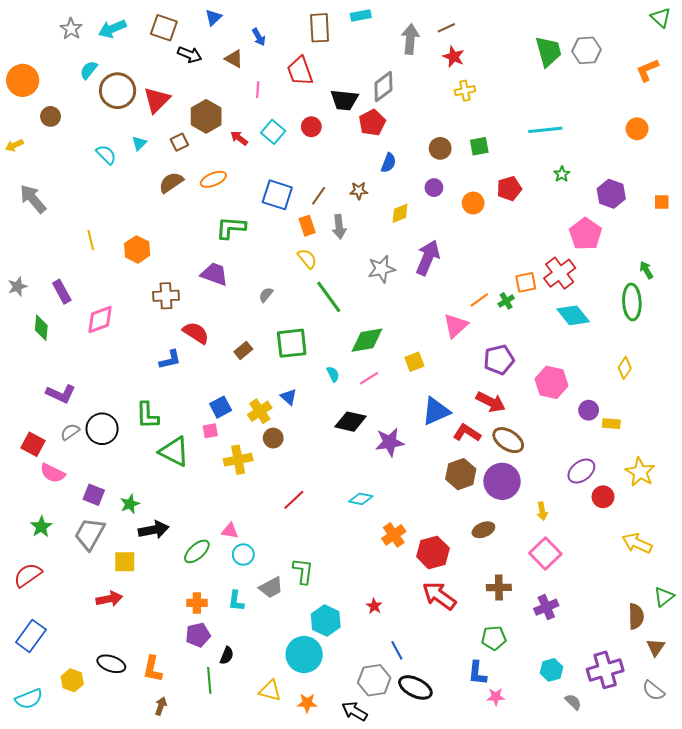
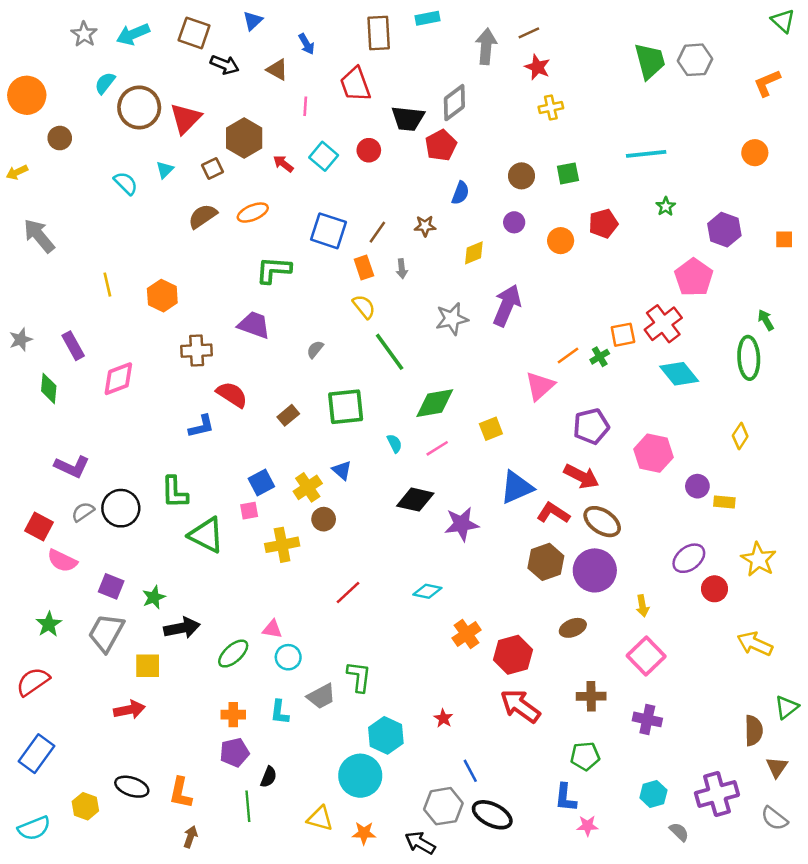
gray arrow: (339, 227) -> (402, 269), size x0.7
purple cross: (546, 607) -> (647, 719), turned 35

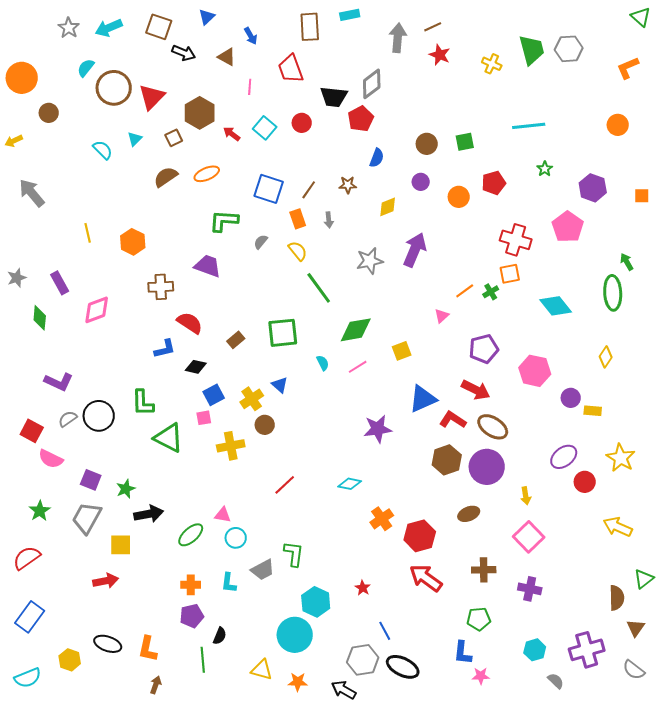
yellow cross: (551, 107) -> (492, 64), moved, turned 36
red cross: (663, 324) -> (516, 240), moved, turned -36
gray semicircle: (315, 349) -> (261, 242), moved
pink triangle: (540, 386) -> (442, 316), size x0.6
black diamond: (415, 500) -> (196, 367), moved, size x0.7

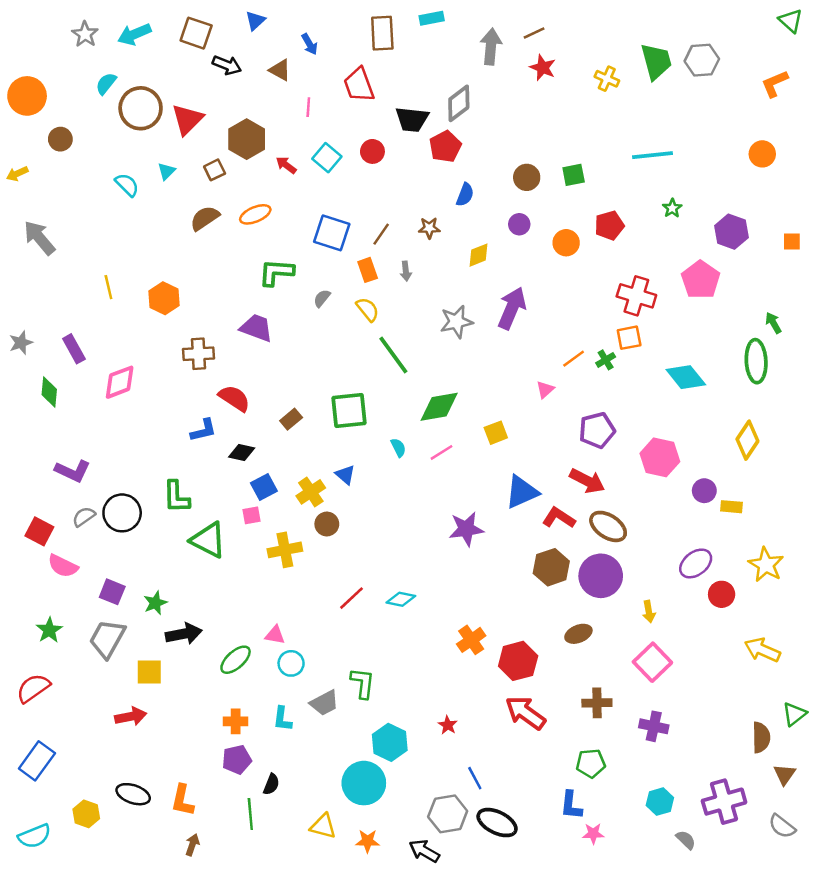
yellow diamond: (606, 357) -> (747, 440), size x1.4
cyan diamond: (350, 484) -> (401, 599), moved

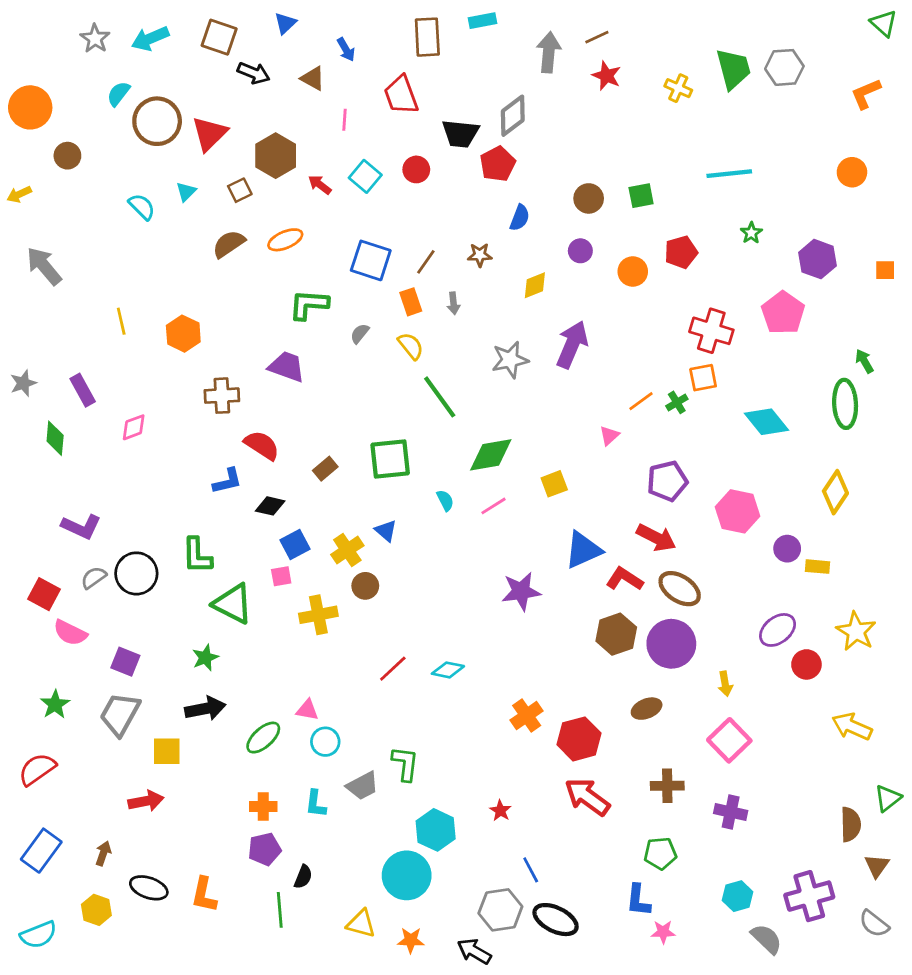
pink diamond: (120, 382) -> (134, 427), size x0.7
green star: (155, 603) -> (205, 658), moved
gray semicircle: (686, 840) -> (766, 939), size x1.4
brown arrow: (192, 845) -> (103, 853), moved

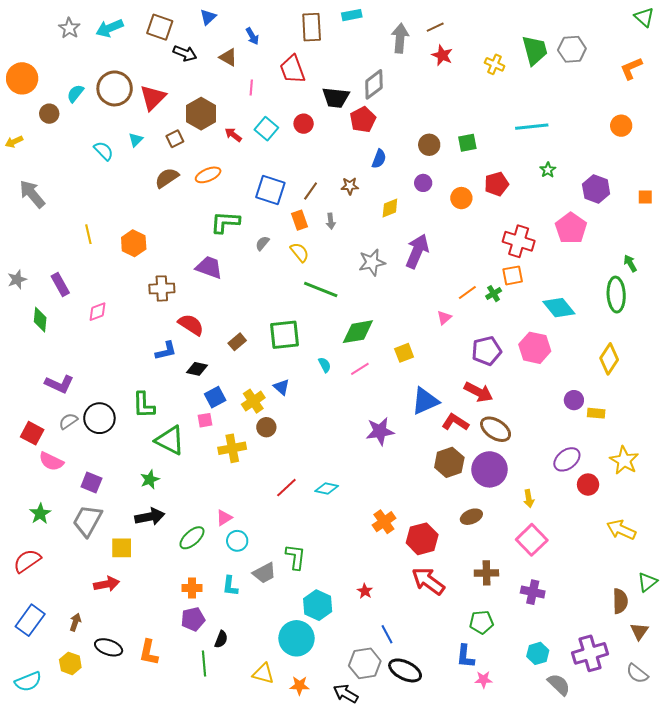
cyan semicircle: (118, 94) -> (75, 93), moved
green line: (440, 397) -> (321, 289), turned -32
pink hexagon: (738, 511) -> (535, 348), moved
pink triangle: (307, 710) -> (224, 518), turned -42

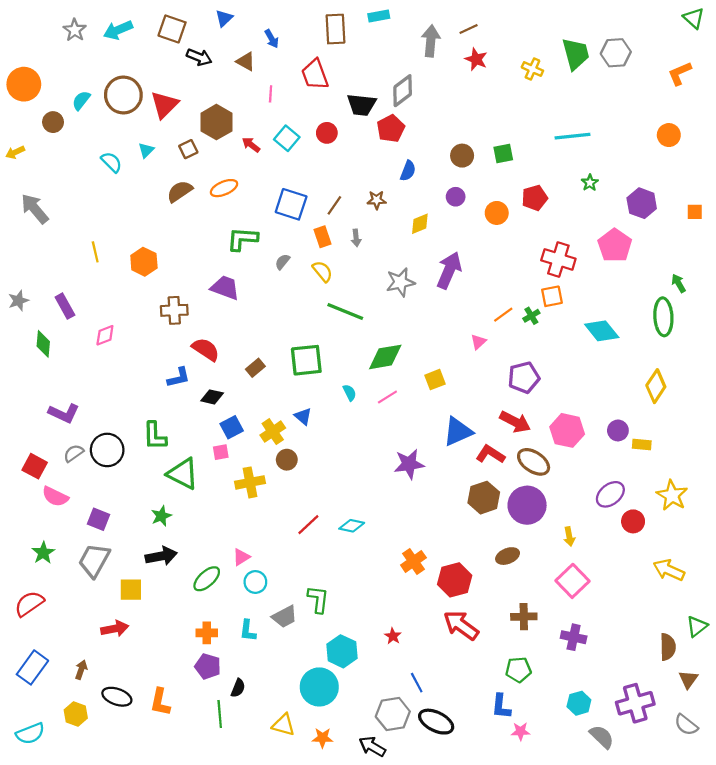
pink hexagon: (535, 348) -> (567, 430), moved
purple pentagon: (193, 619) -> (208, 666), turned 30

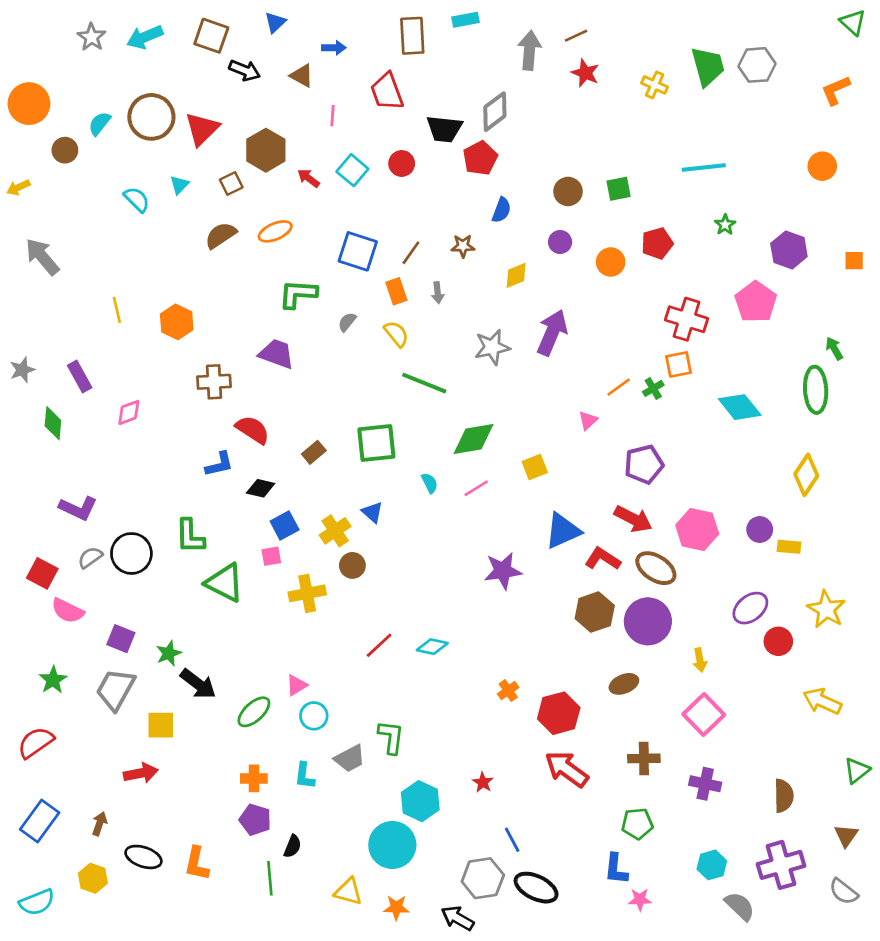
blue arrow: (272, 39) -> (334, 48), turned -60
green star: (161, 516) -> (169, 653), moved
black arrow: (161, 556) -> (198, 684), turned 48
orange cross: (413, 561) -> (508, 691), size x0.7
brown semicircle: (668, 647) -> (784, 796), moved

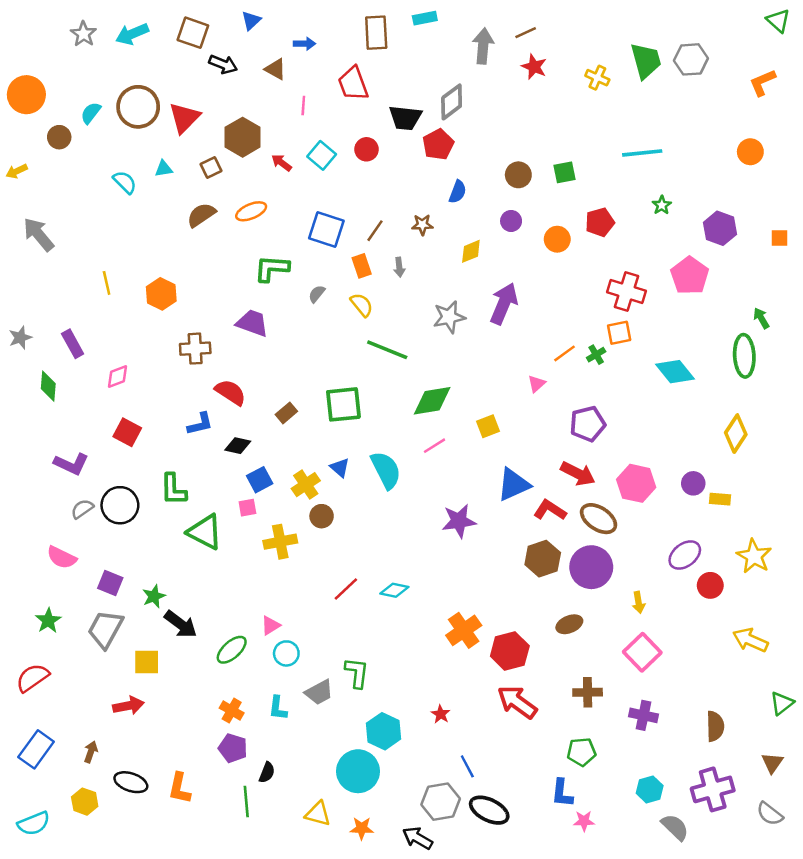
cyan triangle: (179, 185) -> (164, 169), turned 36
cyan semicircle: (430, 483) -> (386, 470), moved, size x2.0
red square: (42, 573) -> (127, 432), moved
orange cross: (508, 691) -> (464, 630), size x1.8
orange cross: (254, 778) -> (232, 711), turned 30

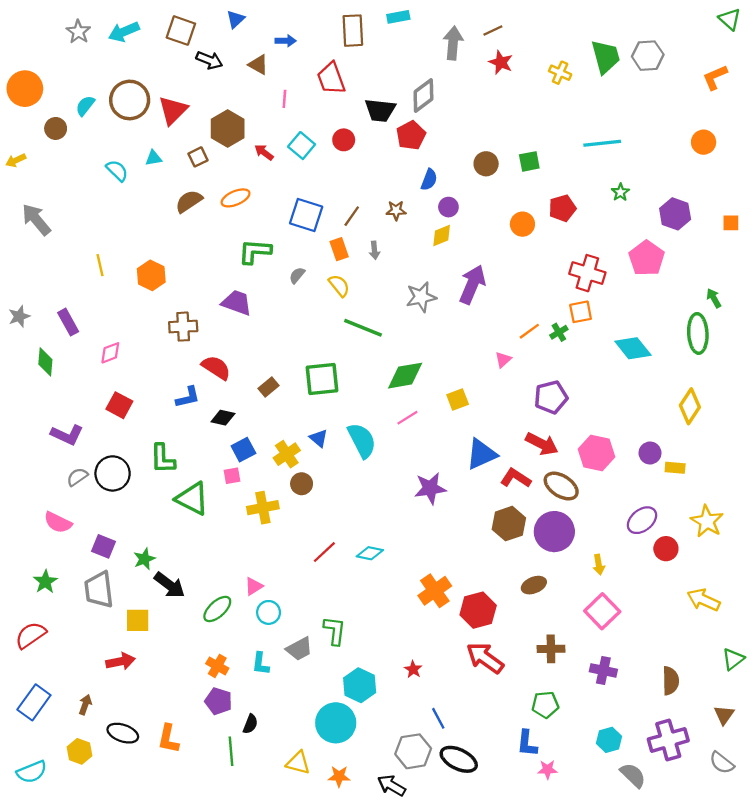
purple circle: (511, 221) -> (448, 207), moved
gray trapezoid: (105, 629) -> (99, 590), turned -36

